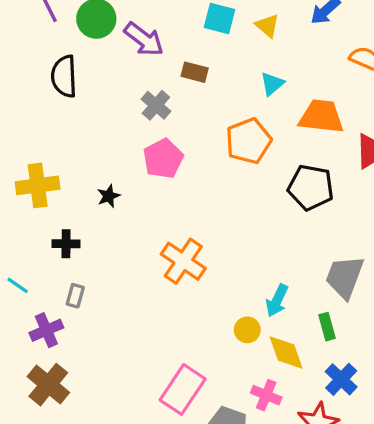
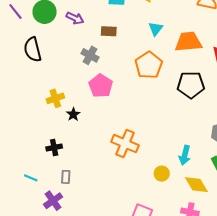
purple arrow: (144, 39) -> (75, 18), size x0.7
yellow cross: (38, 185) -> (55, 98), moved, size x0.7
yellow circle: (247, 330) -> (162, 174), moved

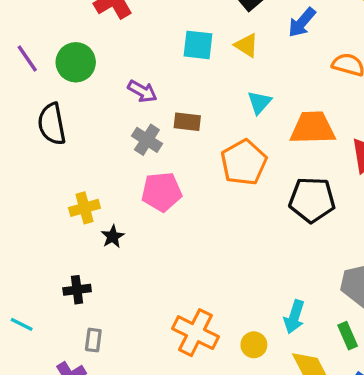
purple arrow: (75, 18) -> (142, 91), moved
brown rectangle: (109, 31) -> (187, 122), moved
pink pentagon: (101, 86) -> (162, 192), turned 30
orange cross: (125, 144) -> (195, 333), moved
cyan line: (31, 178) -> (22, 324), moved

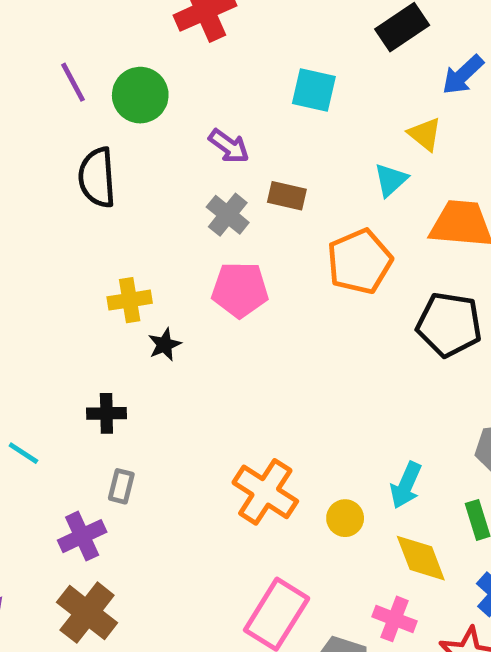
yellow triangle: (246, 45) -> (425, 134), moved

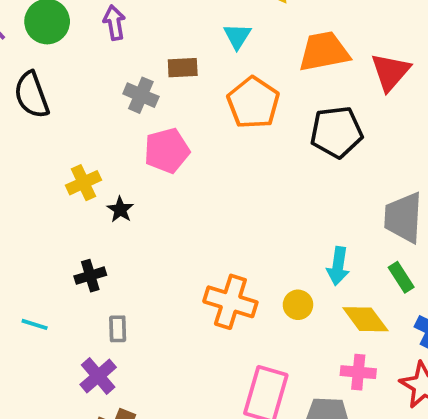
purple arrow: (229, 146) -> (114, 23), moved, turned -120
cyan triangle: (391, 180) -> (237, 36), moved

